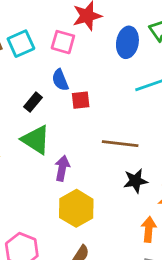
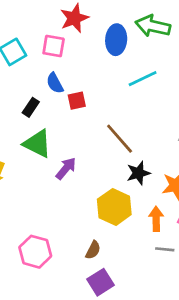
brown line: (120, 144) -> (120, 139), turned 48
purple arrow: (62, 168) -> (66, 168), turned 35
yellow hexagon: (76, 208) -> (114, 207), moved

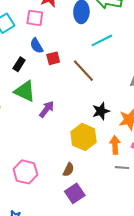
brown line: (120, 139) -> (83, 71), moved

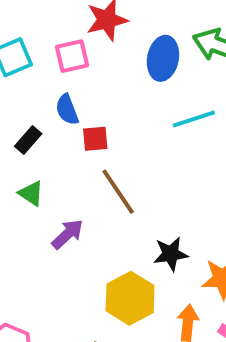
pink square: (35, 18) -> (72, 56), turned -30
brown line: (83, 71) -> (118, 192), moved
green triangle: (25, 91) -> (31, 193), size x0.6

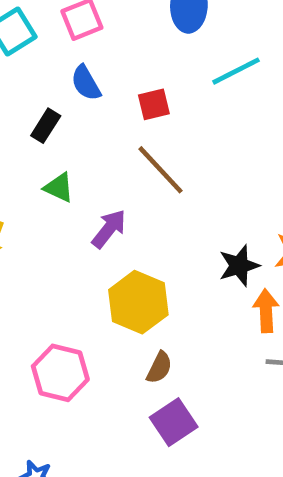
red square: (95, 139) -> (154, 104), moved
black star: (171, 254) -> (239, 266), moved
yellow hexagon: (130, 298) -> (138, 302), moved

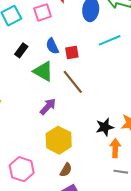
blue semicircle: (86, 83) -> (52, 46), moved
black rectangle: (46, 126) -> (21, 50), moved
green triangle: (59, 188) -> (43, 71), moved, size x1.5

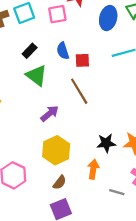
green triangle: (43, 71) -> (37, 75), moved
orange arrow: (115, 148) -> (93, 169), moved

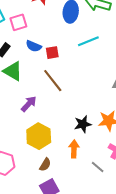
pink square: (57, 14) -> (18, 22), moved
blue semicircle: (63, 51) -> (34, 46), turned -42
gray line: (117, 192) -> (98, 167), turned 32

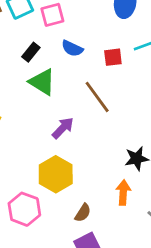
red square: (52, 53) -> (113, 57), moved
yellow hexagon: (39, 136) -> (56, 174), moved

